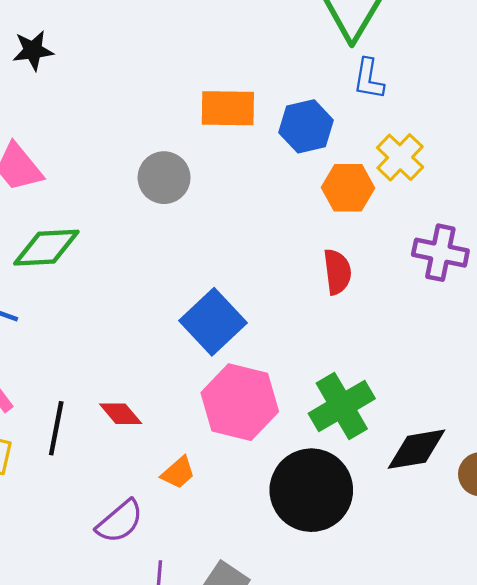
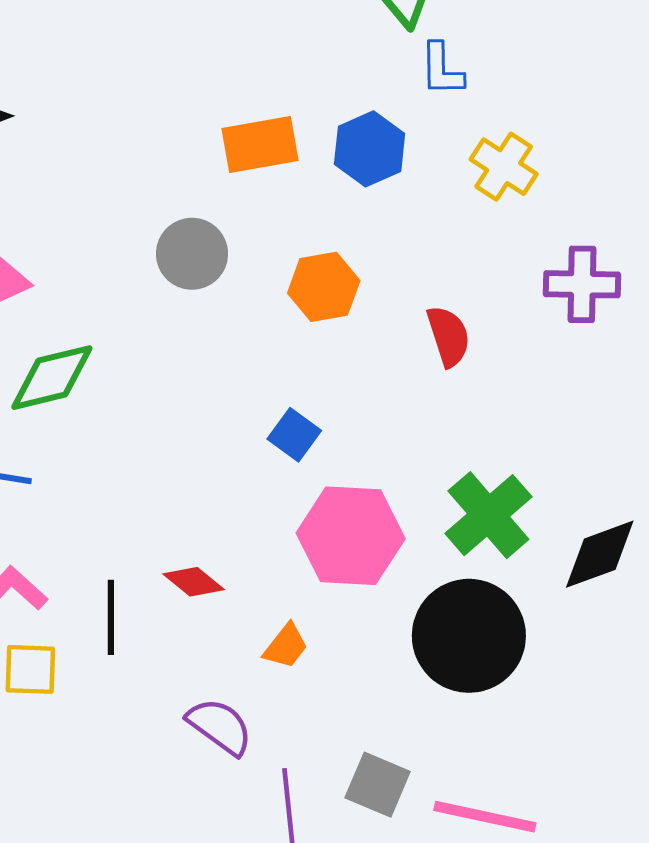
orange hexagon: (348, 188) -> (324, 287), moved
blue square: (213, 322) -> (294, 435), size x0.6
purple semicircle: (120, 521) -> (220, 726), turned -93

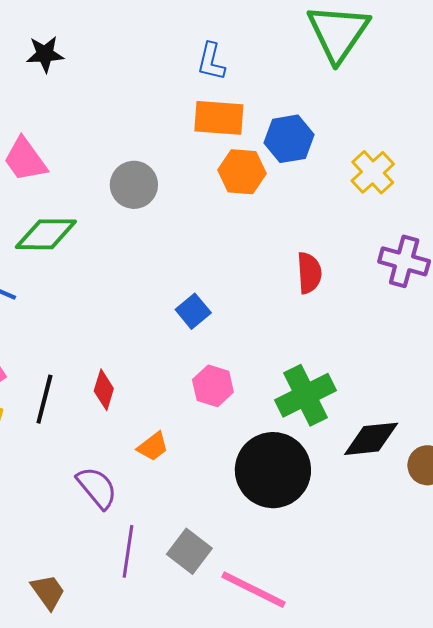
blue L-shape: (442, 69) -> (211, 62), moved
gray circle: (192, 254) -> (134, 185), moved
orange hexagon: (324, 287) -> (242, 172), moved
pink hexagon: (351, 536) -> (213, 386), size x0.6
red diamond: (194, 582) -> (104, 390), turned 54

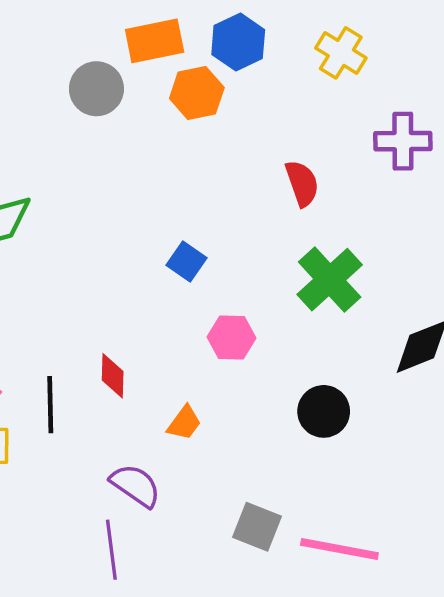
gray circle: (134, 185) -> (96, 89), moved
green cross: (306, 395) -> (330, 280), moved
black circle: (273, 470) -> (324, 411), size x0.6
purple line: (128, 551) -> (111, 550), moved

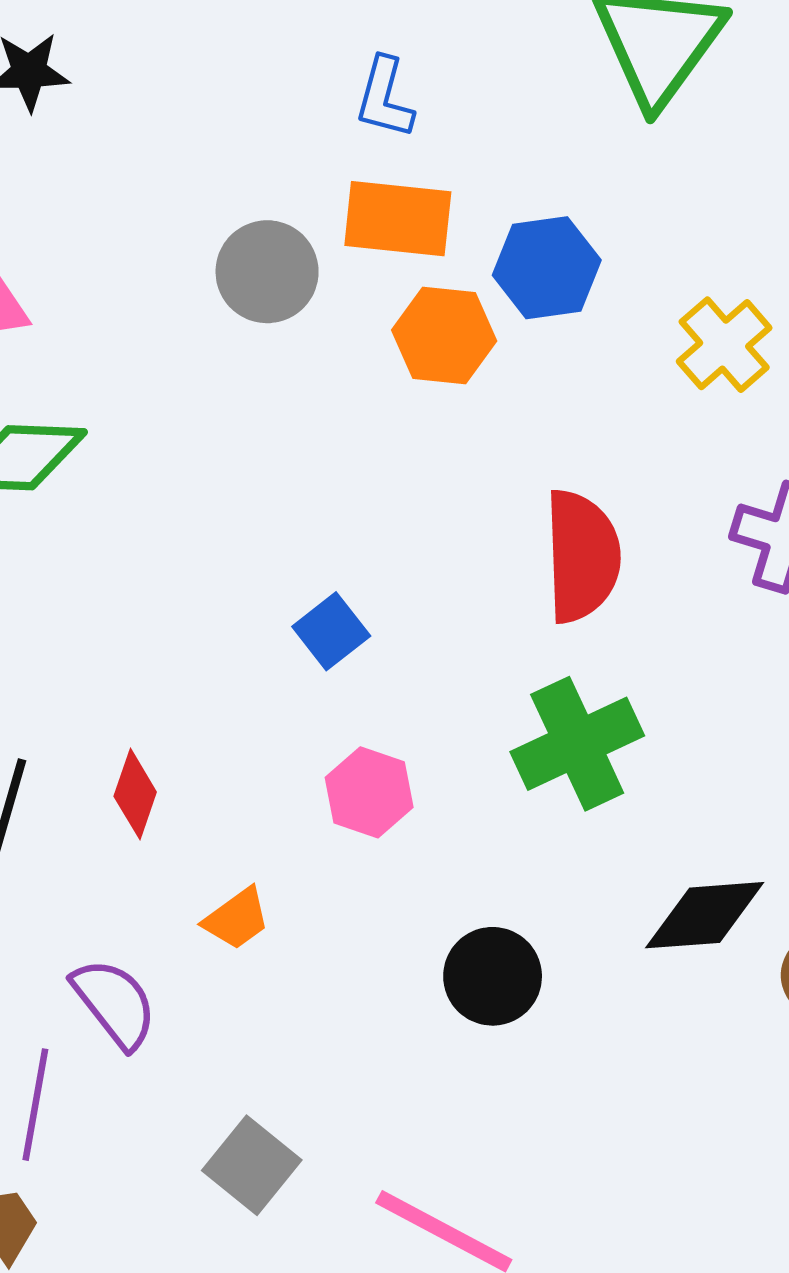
red semicircle: (302, 183) -> (582, 556), size x1.5
gray square: (257, 527) -> (252, 1165), moved

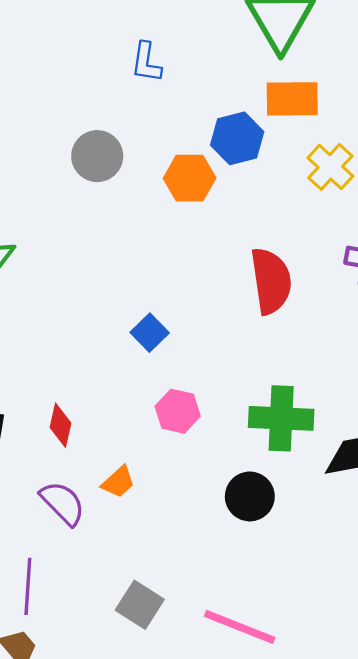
orange rectangle: (398, 219) -> (292, 99), moved
green cross: (577, 744) -> (281, 418), moved, turned 34
purple semicircle: (114, 1003) -> (63, 503), moved

